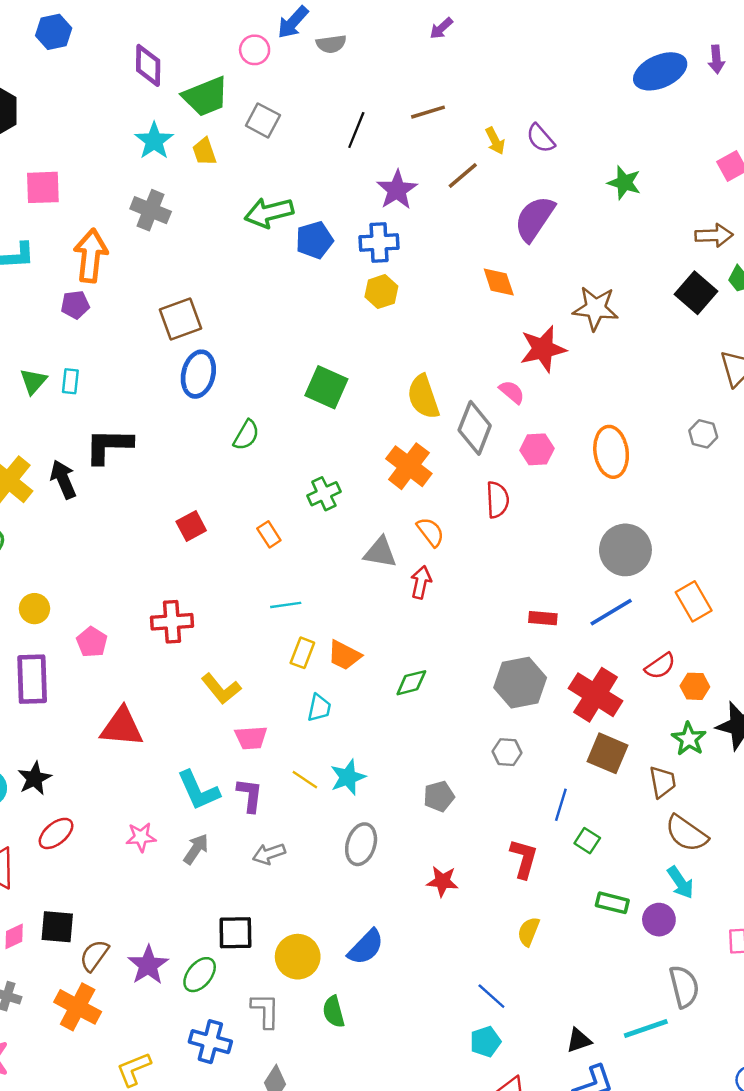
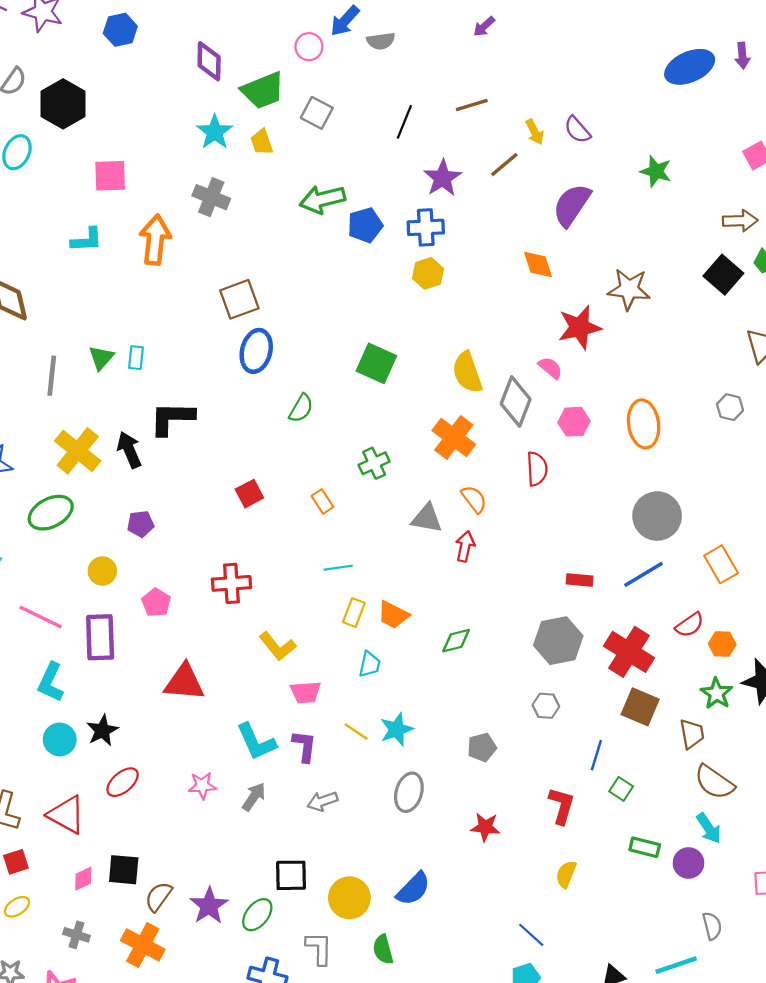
purple pentagon: (75, 305) -> (141, 524), moved
gray semicircle: (684, 987) -> (712, 926), size x0.7

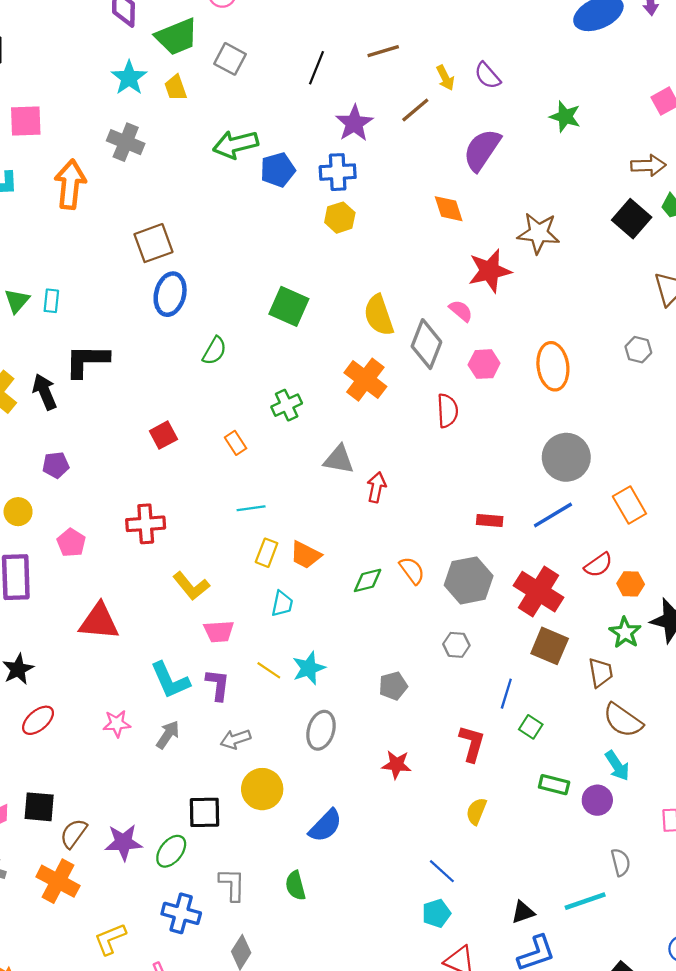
orange semicircle: (474, 499) -> (412, 570), moved
yellow circle: (349, 898) -> (262, 789), moved
purple star: (209, 906) -> (123, 842), turned 30

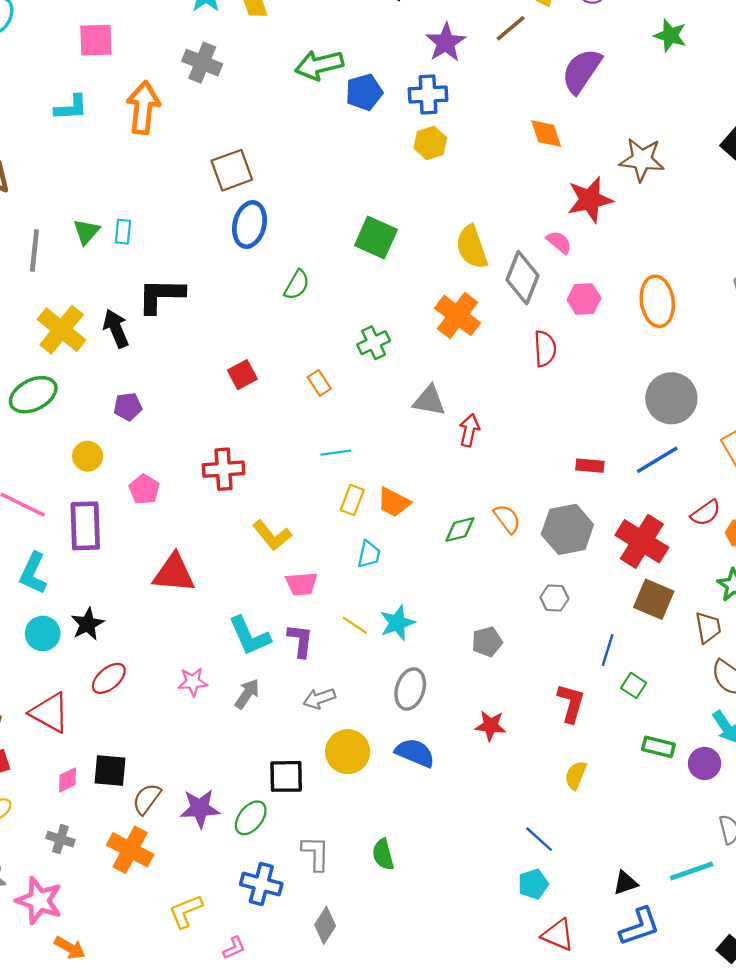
blue semicircle: (325, 826) -> (415, 753), moved, turned -111

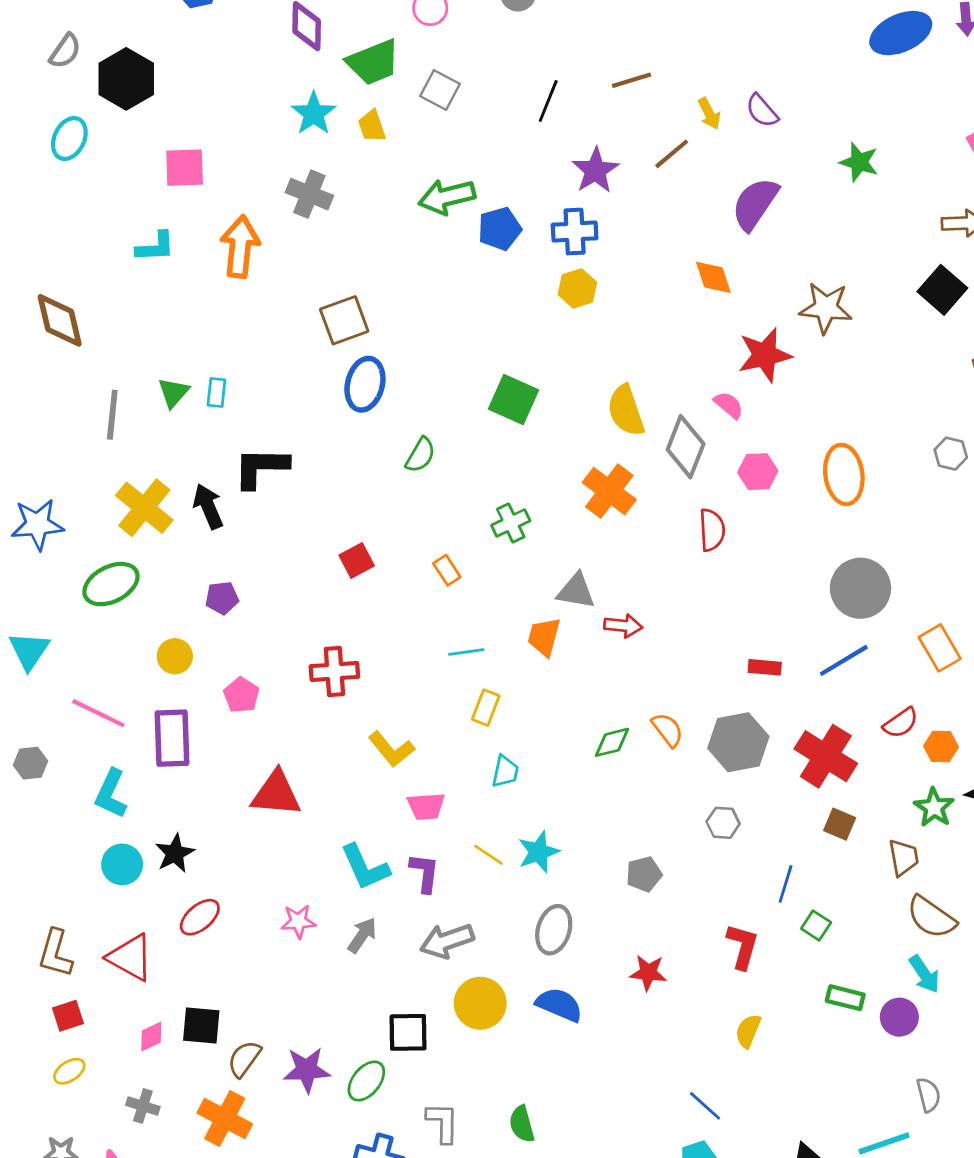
red arrow: (469, 430) -> (623, 626), turned 84
orange trapezoid: (394, 502) -> (544, 637), moved, turned 78
brown square: (654, 599) -> (840, 824), size x0.7
gray arrow: (319, 698) -> (447, 941), size x1.4

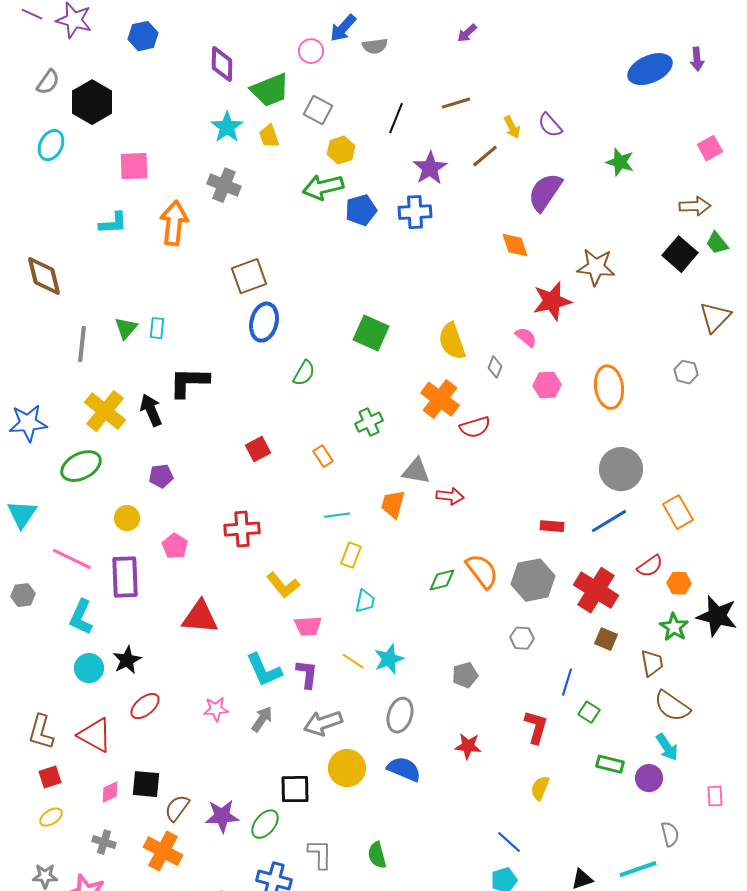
yellow hexagon: (577, 288) -> (341, 150), moved
gray diamond: (686, 447) -> (495, 367), size x0.5
red semicircle: (712, 530) -> (475, 427), moved, turned 76
orange semicircle: (668, 730) -> (482, 571), size x1.4

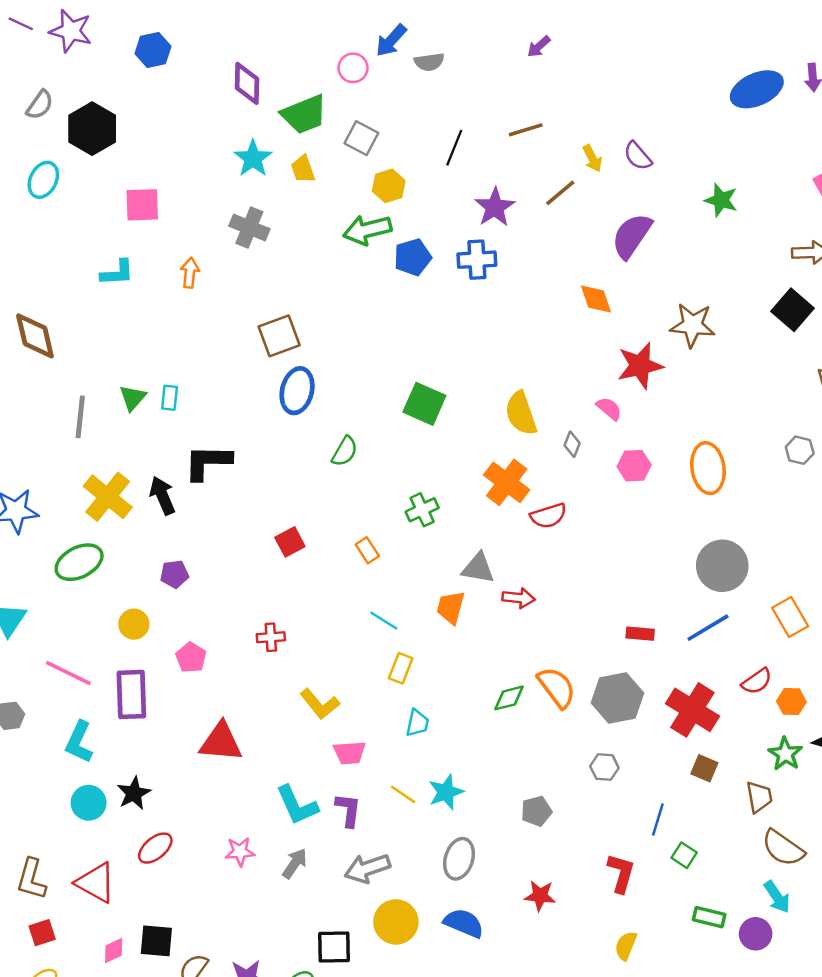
orange arrow: (174, 223) -> (190, 273), size x0.6
cyan line: (337, 515) -> (384, 621), turned 40
red cross: (242, 529) -> (271, 637), size x0.7

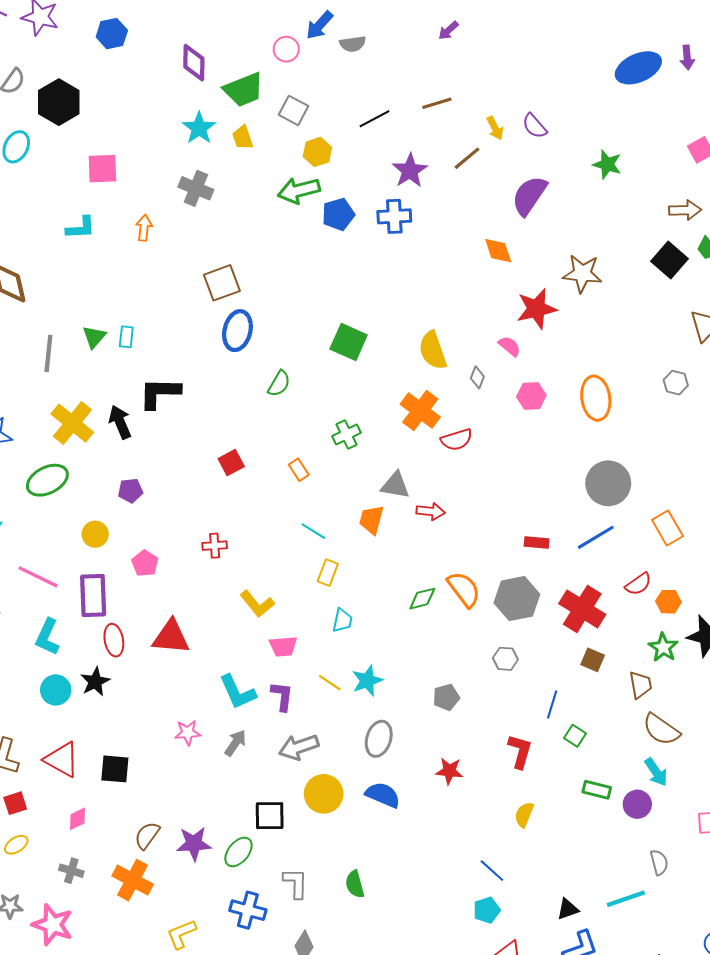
black line: (454, 148) -> (375, 119), turned 40
red ellipse: (155, 848) -> (114, 640), moved, turned -60
black square: (156, 941) -> (115, 769), moved

